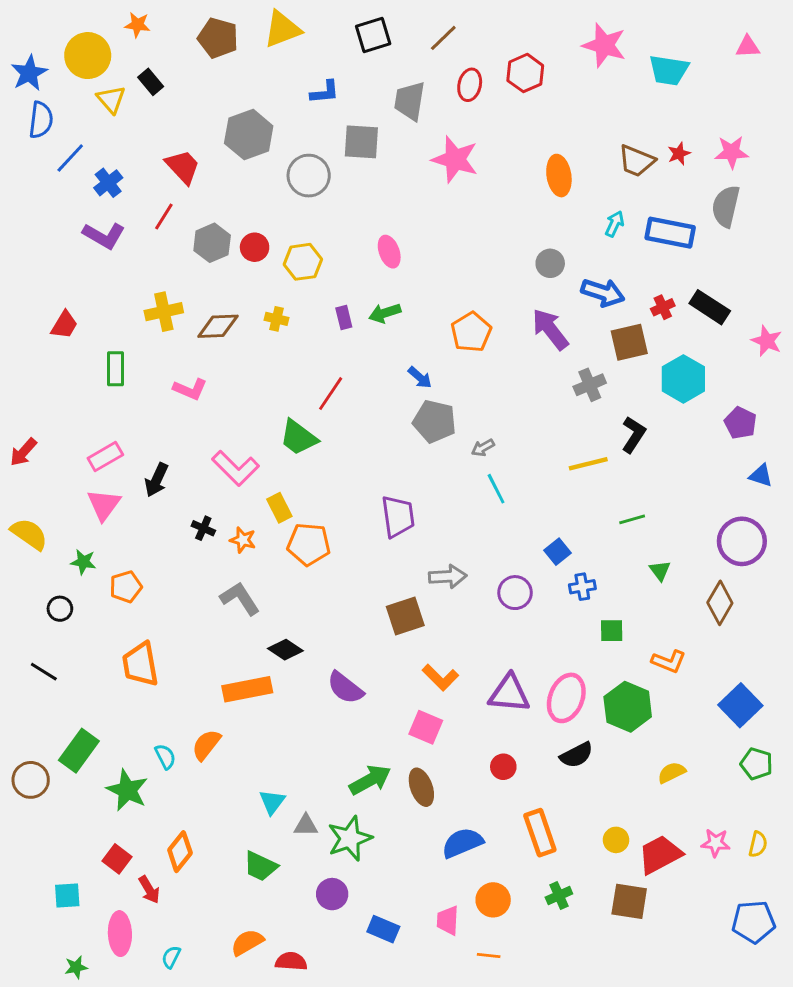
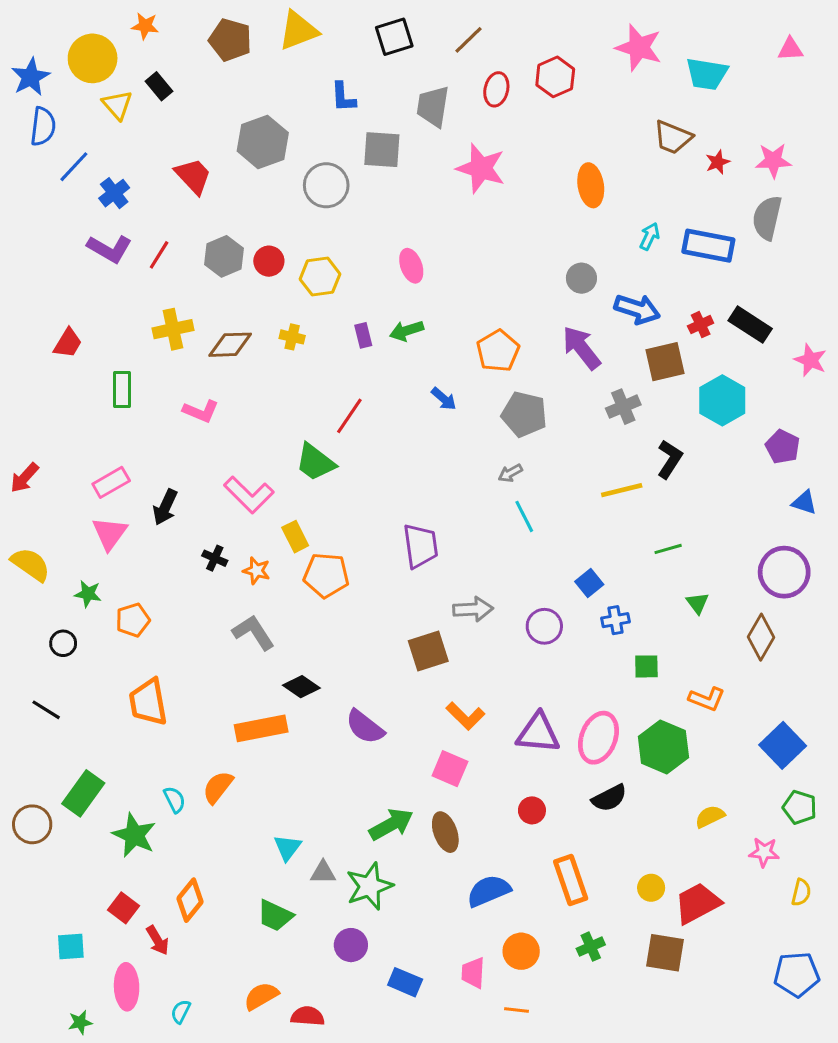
blue L-shape: (325, 92) -> (343, 97), turned 92
brown trapezoid: (636, 161) -> (673, 137), moved
red line: (164, 216) -> (159, 255), moved
gray pentagon: (435, 421) -> (524, 414), moved
pink star: (716, 843) -> (764, 852), moved

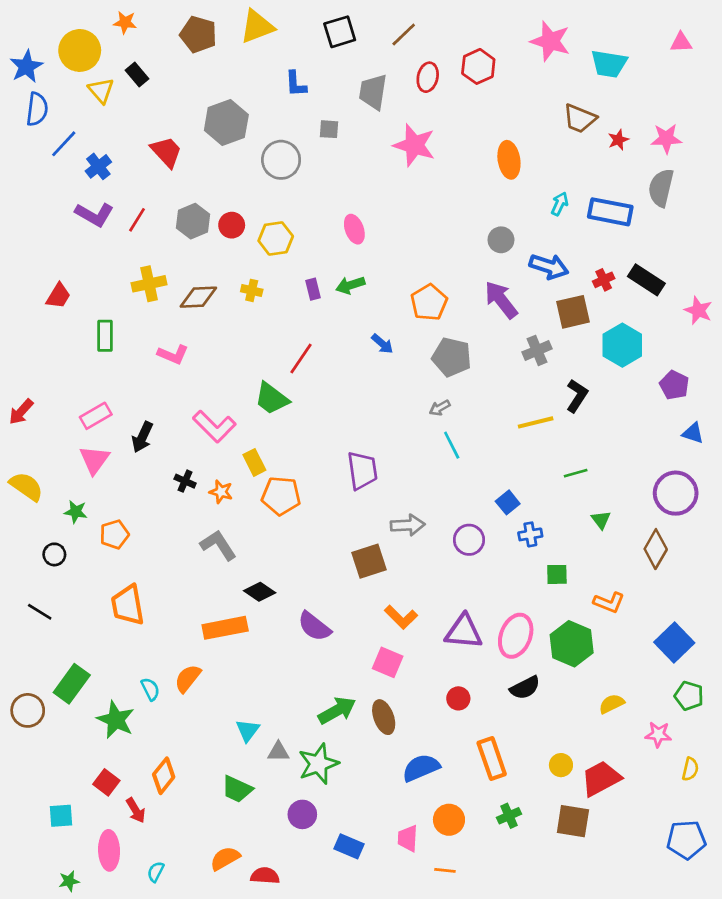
gray square: (382, 150) -> (329, 129), size x0.6

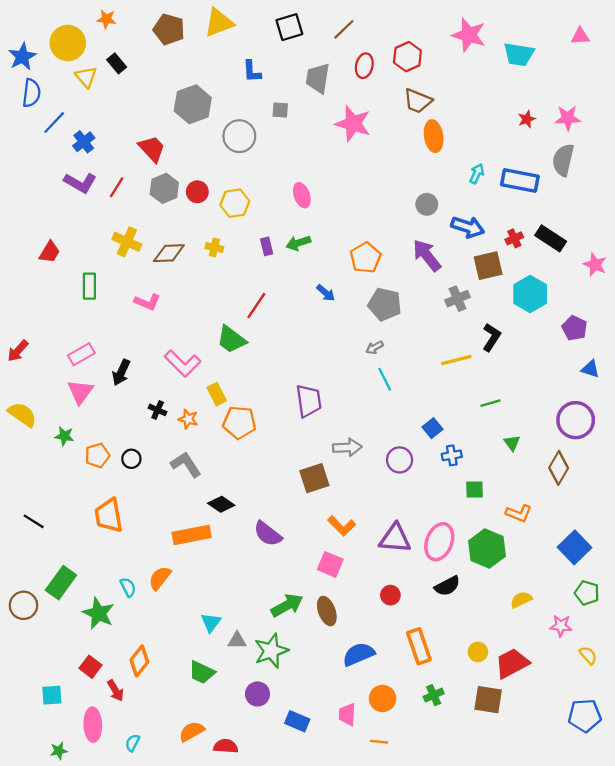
brown trapezoid: (580, 118) -> (418, 101), moved
red trapezoid: (166, 152) -> (152, 149), moved
yellow cross: (149, 284) -> (127, 242), turned 36
black circle: (54, 554) -> (131, 459), moved
yellow semicircle: (690, 769) -> (588, 655), turned -54

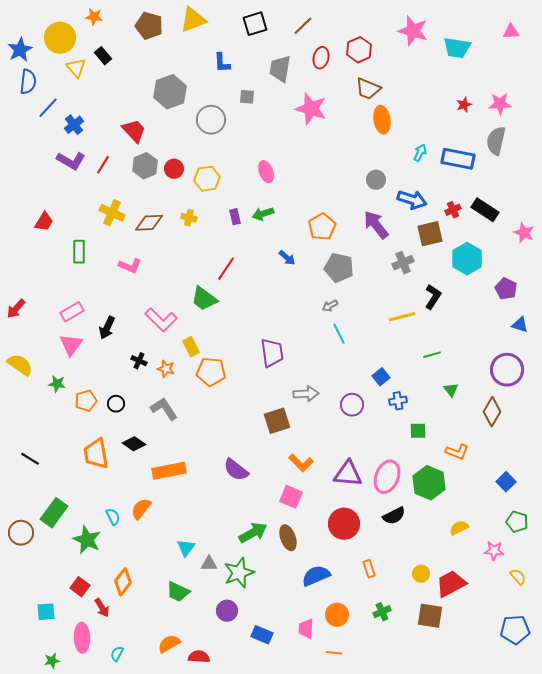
black diamond: (221, 504) -> (134, 444), moved
blue square: (574, 547) -> (506, 482), size x0.7
red circle: (390, 595) -> (344, 524), size x1.8
orange rectangle: (419, 646) -> (369, 569), size x0.6

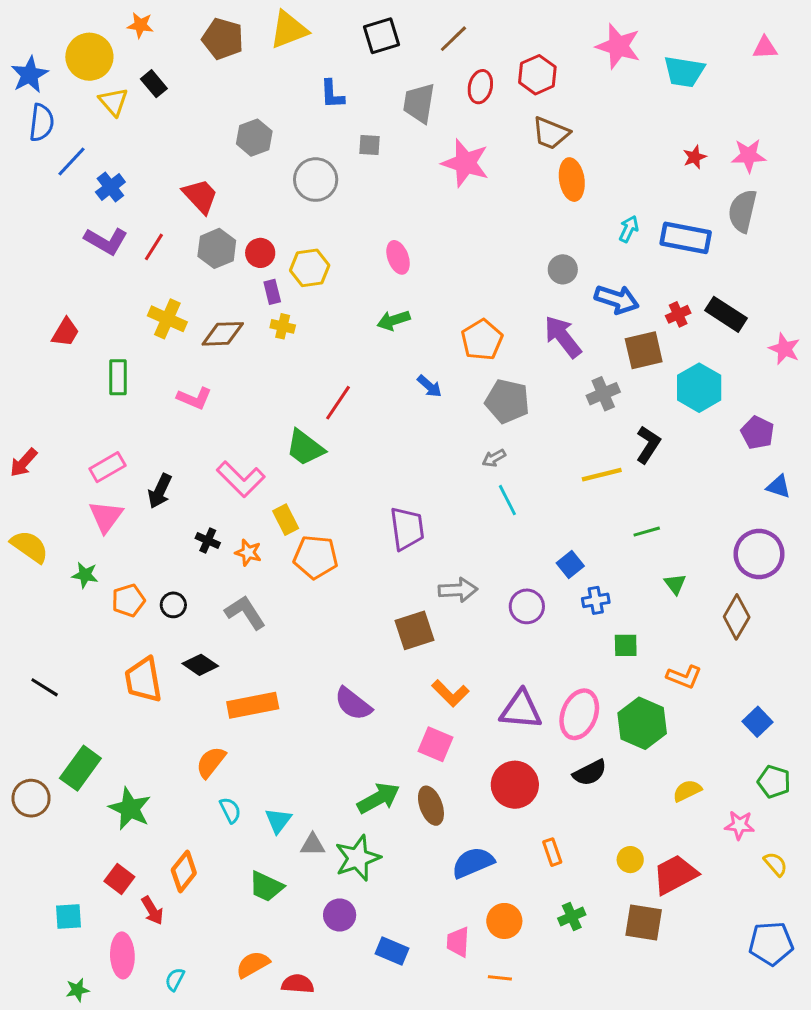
gray hexagon: (170, 92) -> (254, 138), size x0.7
purple rectangle: (235, 217) -> (272, 292), moved
cyan semicircle: (113, 517) -> (230, 810), moved

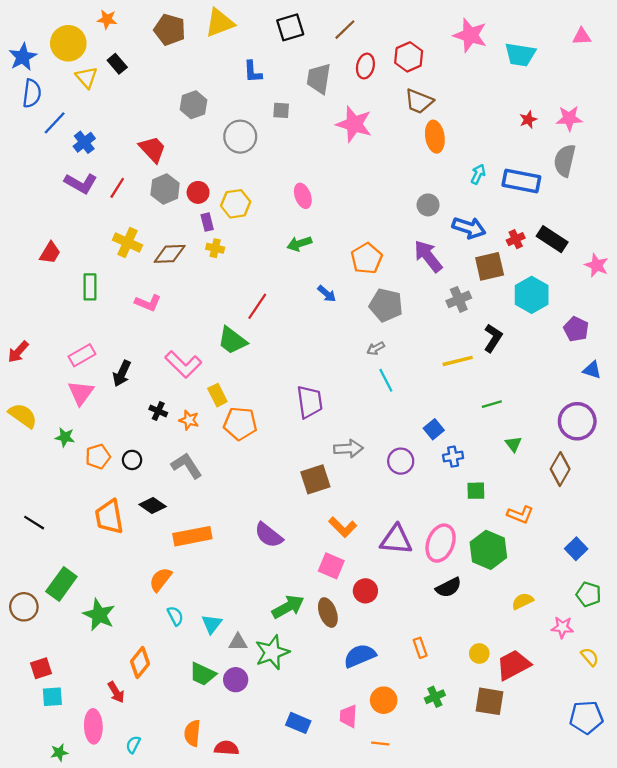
red circle: (515, 785) -> (365, 591), moved, size x0.7
red square: (119, 879) -> (41, 668), moved, turned 35
purple circle: (340, 915) -> (236, 680), moved
orange semicircle: (253, 964) -> (192, 733), turned -55

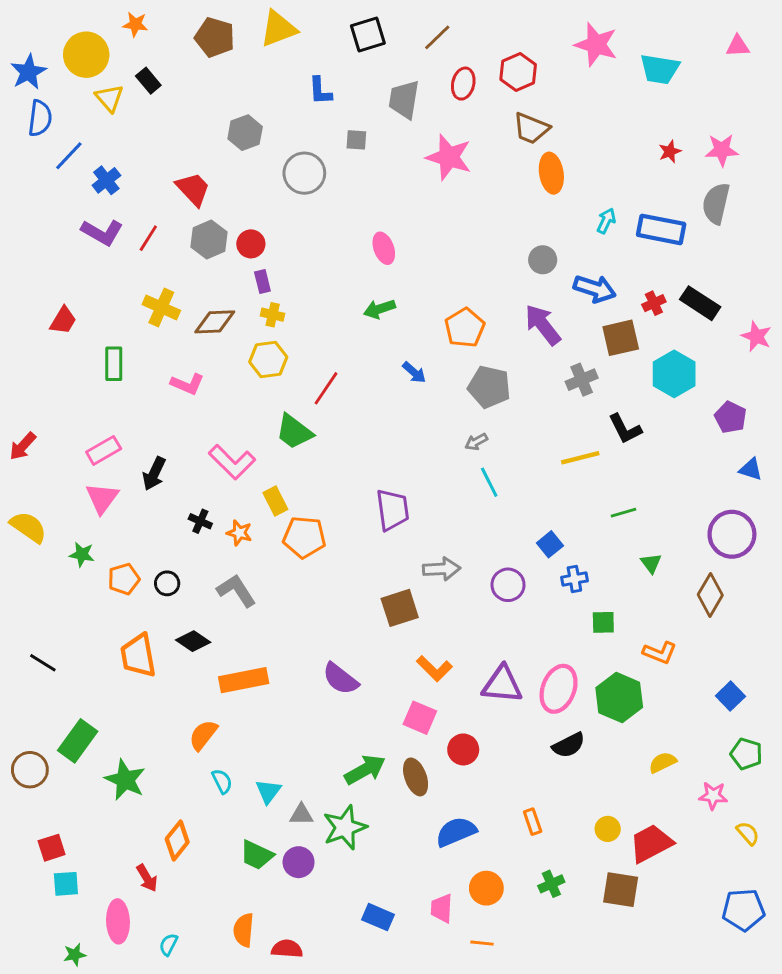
yellow hexagon: (236, 204) -> (268, 359), moved
black L-shape: (493, 338) -> (625, 429), turned 120

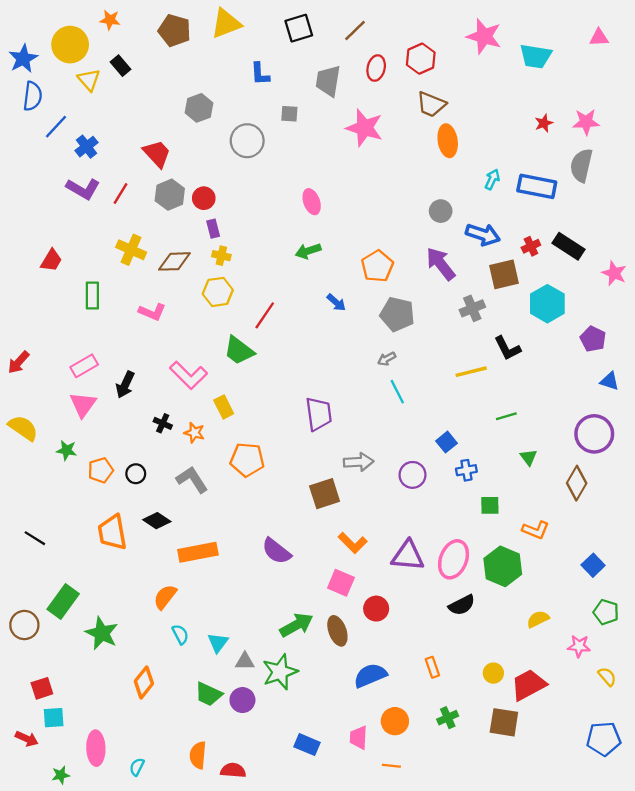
orange pentagon: (304, 537) -> (247, 460), moved
red arrow: (147, 878) -> (27, 739), moved, turned -35

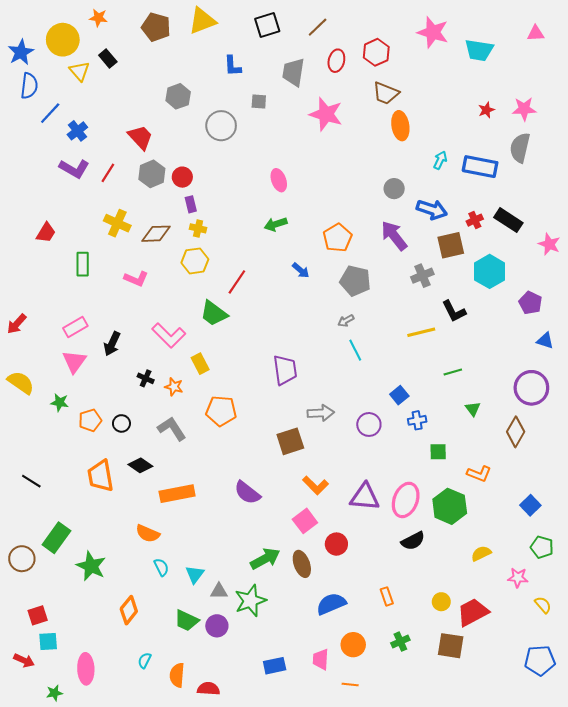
pink square: (341, 583) -> (305, 521), turned 30
orange semicircle: (165, 597) -> (148, 534), turned -105
blue rectangle: (307, 745) -> (275, 666), turned -35
cyan semicircle: (137, 767) -> (145, 660), moved

